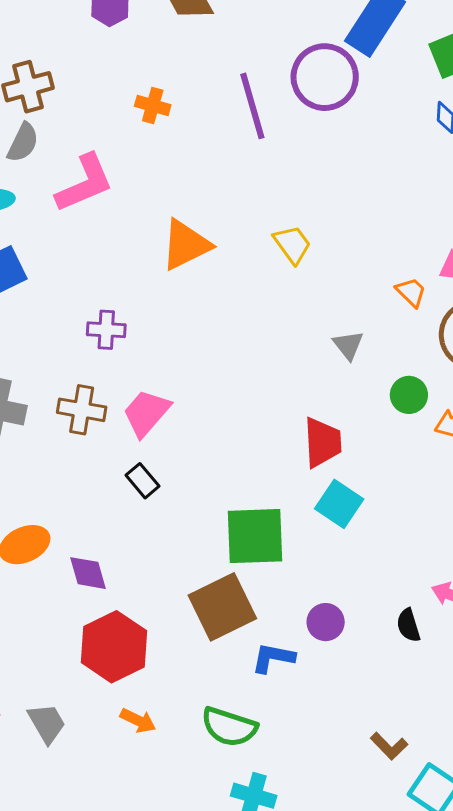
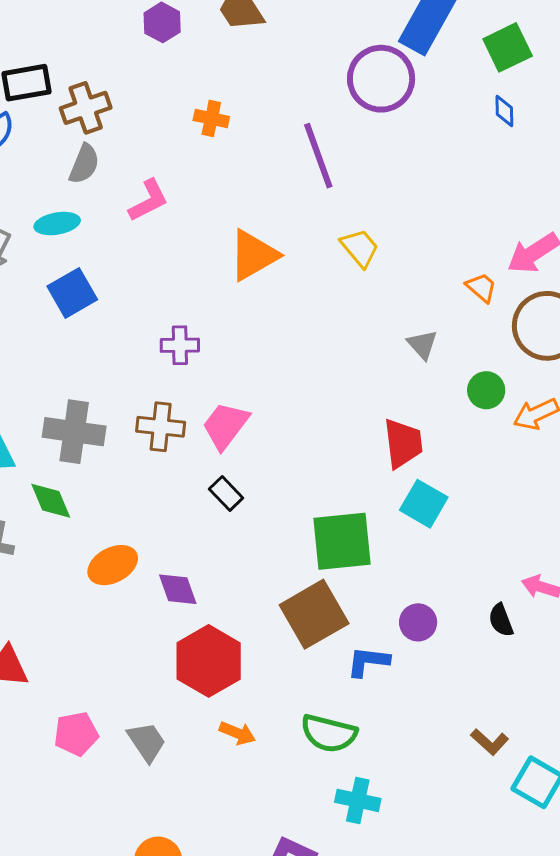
purple line: (252, 106) -> (318, 156), moved
pink L-shape: (85, 183) -> (149, 200), size x0.7

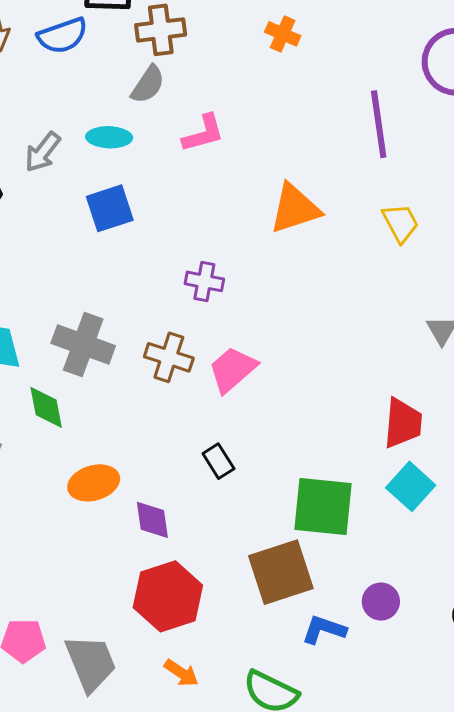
orange cross: (211, 118) -> (283, 34), moved
black rectangle: (226, 494) -> (218, 461), moved
gray trapezoid: (147, 742) -> (91, 663), size x1.4

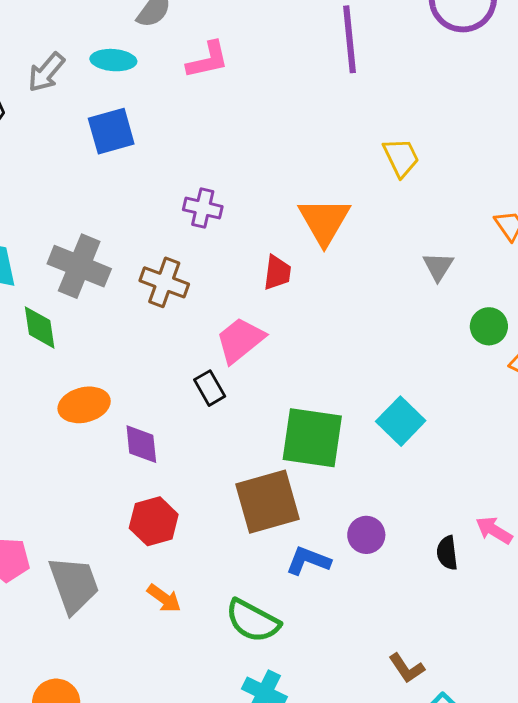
purple line: (379, 124) -> (350, 39), moved
orange triangle: (295, 208) -> (324, 221), moved, turned -44
pink trapezoid: (232, 369) -> (240, 340), moved
red trapezoid: (403, 423) -> (277, 273), moved, size x0.7
red hexagon: (168, 596) -> (154, 521), size x0.7

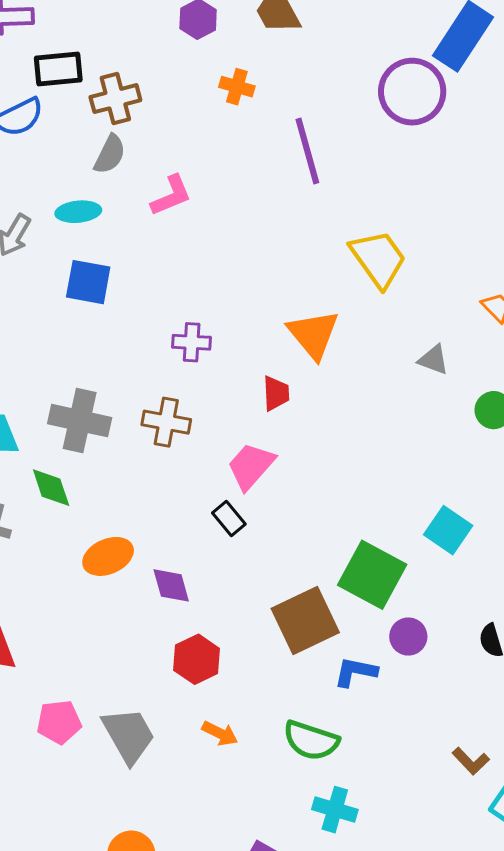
blue square: (111, 131) -> (88, 282), turned 36
yellow trapezoid: (401, 157) -> (378, 259), size x1.5
gray triangle: (438, 266) -> (433, 360), turned -32
cyan square: (401, 421) -> (448, 530), moved
green square: (312, 438) -> (372, 575), moved, turned 30

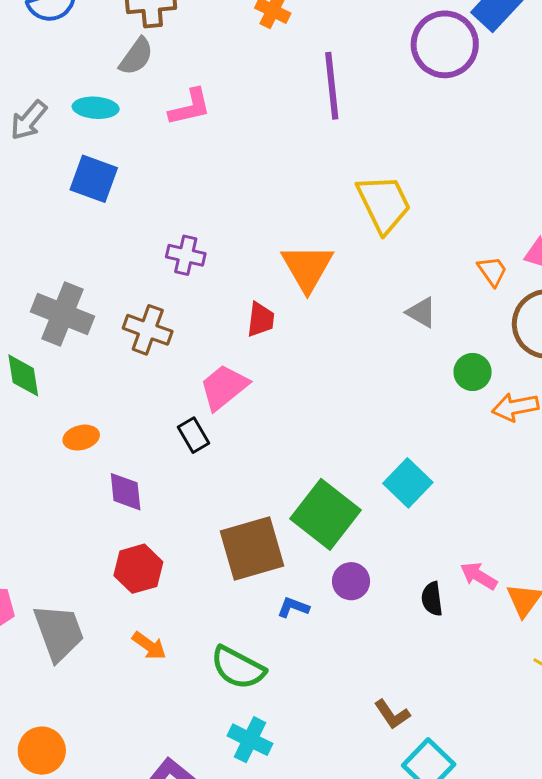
orange ellipse: (108, 556) -> (81, 438), moved, size x0.7
blue L-shape: (356, 672) -> (293, 607), size x0.7

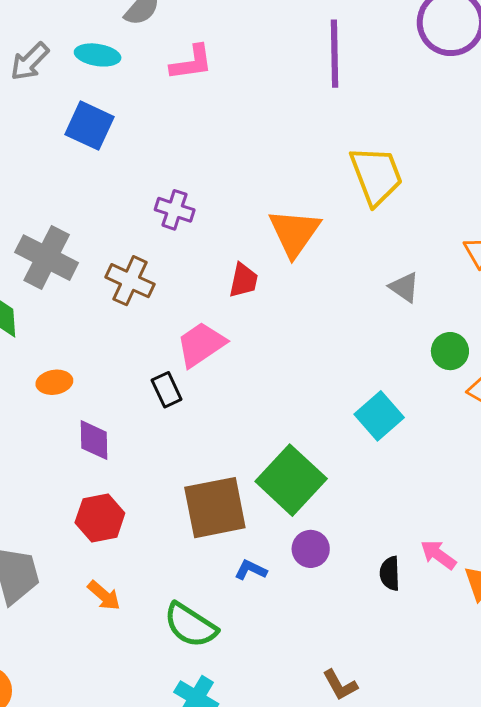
cyan square: (408, 483) -> (379, 416), moved

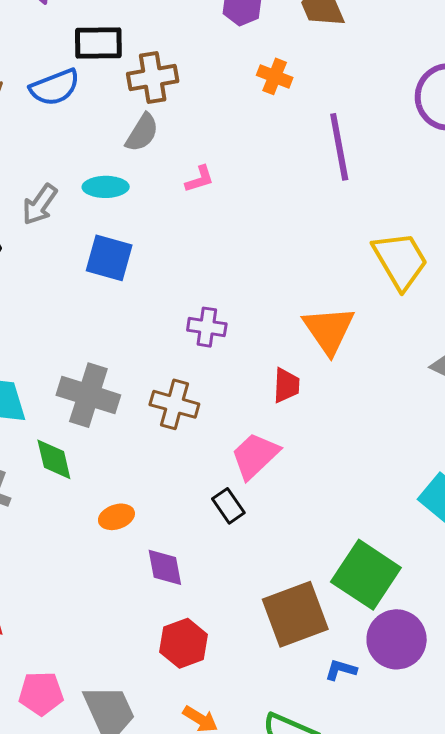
pink L-shape: (191, 63) -> (200, 179), size x0.7
purple circle: (311, 549) -> (397, 639), size x1.6

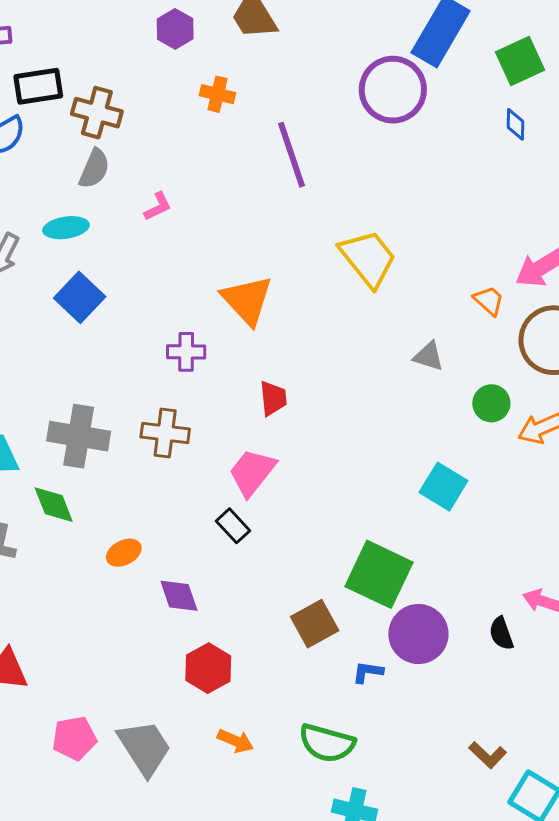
brown cross: (153, 77) -> (97, 113), turned 33
blue square: (109, 258) -> (80, 297), turned 36
orange triangle: (329, 330) -> (247, 300), moved
brown square: (295, 614) -> (315, 624), size x0.7

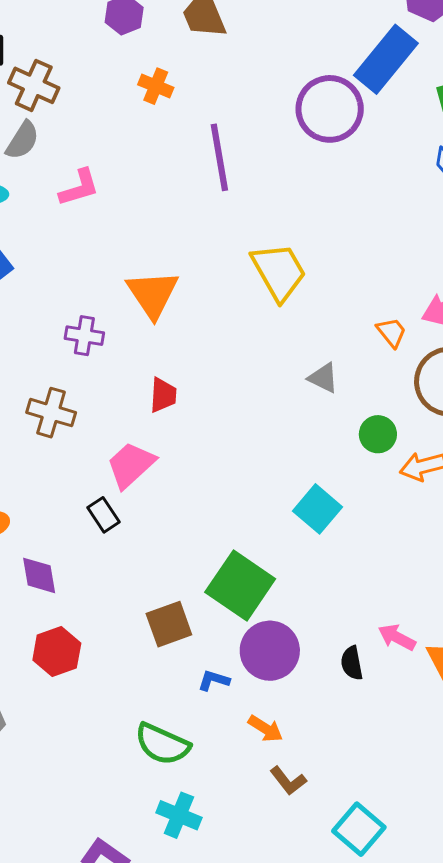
pink L-shape: (158, 207) -> (79, 188), size x1.4
orange arrow: (236, 741) -> (265, 729), moved
brown L-shape: (488, 755) -> (288, 781), moved

